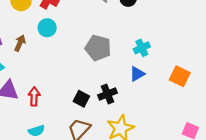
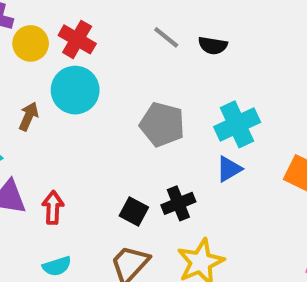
cyan circle: (47, 28) -> (75, 90), size x1.5
cyan cross: (142, 48) -> (237, 124), size x1.5

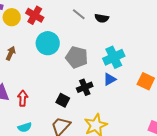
cyan circle: (75, 90) -> (48, 43), moved
black cross: (178, 203) -> (85, 87), moved

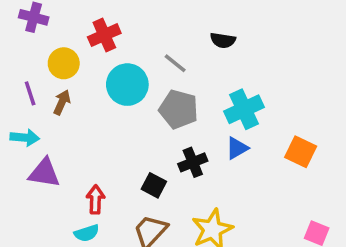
gray line: (79, 14) -> (175, 63), moved
red cross: (35, 15) -> (104, 35), turned 36
yellow circle: (12, 17) -> (64, 63), moved
red arrow: (23, 98) -> (96, 199), moved

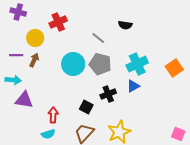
cyan circle: (127, 85) -> (73, 64), moved
purple line: (30, 93) -> (16, 55), turned -72
orange square: (301, 152) -> (174, 68), moved, turned 30

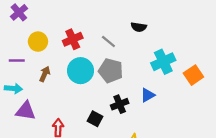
purple cross: (18, 12) -> (19, 12), turned 35
red cross: (58, 22) -> (73, 39), moved
brown arrow: (34, 60) -> (45, 74), moved
cyan cross: (137, 64) -> (163, 62), moved

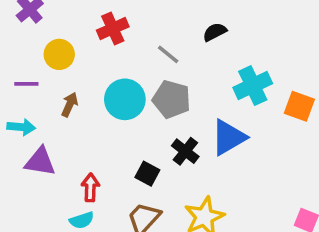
black semicircle: (139, 27) -> (215, 32), turned 144
red cross: (73, 39) -> (113, 29), moved
orange square: (193, 75) -> (299, 106), turned -36
blue triangle: (148, 95) -> (229, 137), size x1.6
black cross: (120, 104) -> (185, 151), turned -30

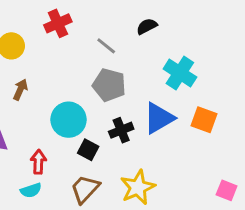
cyan cross: (253, 86) -> (180, 73), turned -32
cyan circle: (125, 99) -> (69, 120), moved
orange square: (299, 106) -> (204, 120), moved
black cross: (185, 151) -> (121, 130), turned 30

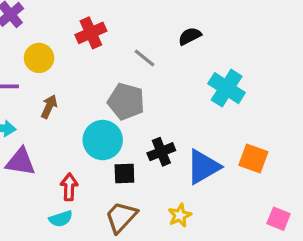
gray pentagon: (109, 85) -> (126, 101), moved
blue triangle: (159, 118) -> (203, 167), moved
orange square: (204, 120) -> (253, 158), moved
black square: (88, 150) -> (124, 174), turned -30
yellow star: (138, 187) -> (180, 215), size x0.6

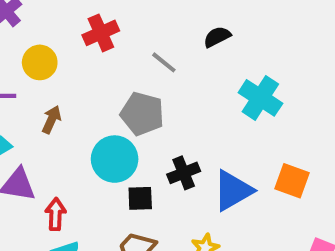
red arrow: (69, 187) -> (55, 214), moved

